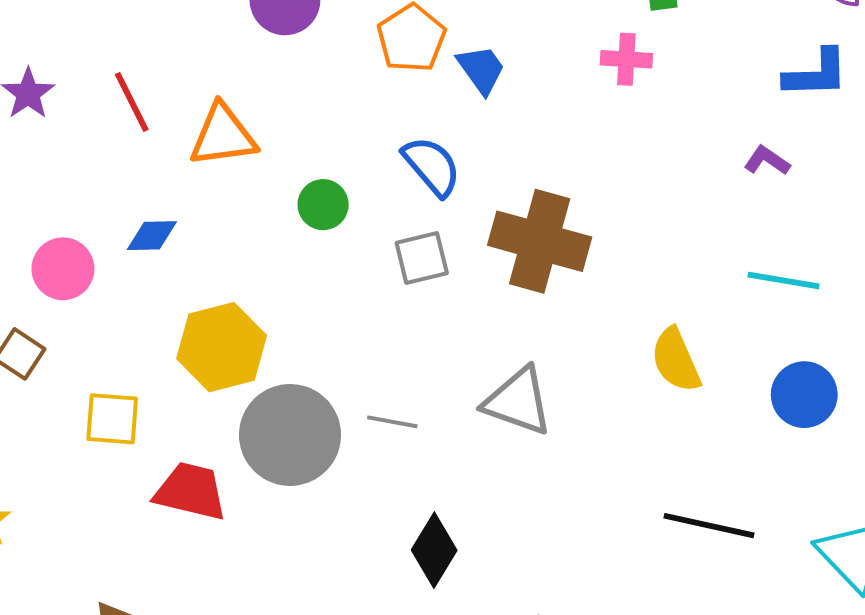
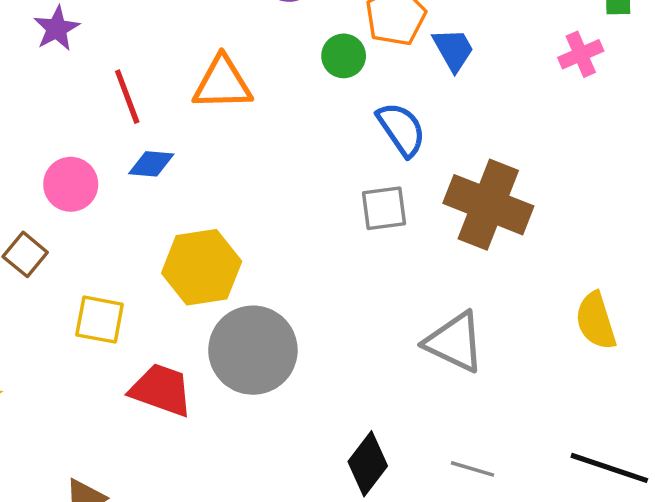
pink cross: (626, 59) -> (581, 54), turned -33
red line: (132, 102) -> (127, 97), moved
green circle: (323, 205) -> (344, 56), moved
gray line: (392, 422) -> (473, 469), moved

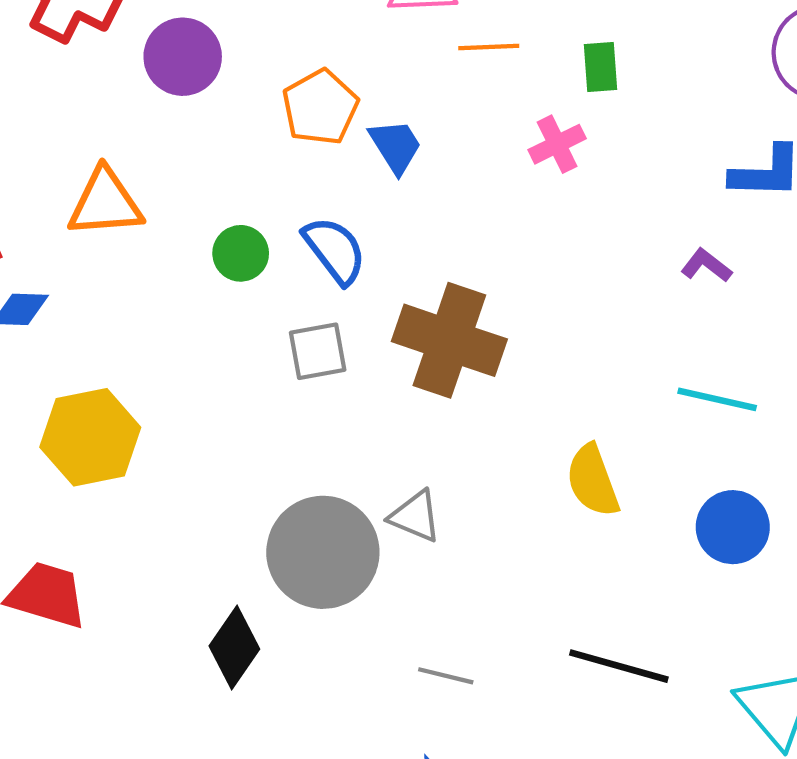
green circle: (344, 56) -> (241, 253), moved
gray triangle: (455, 342) -> (415, 516), size x0.7
gray circle: (253, 350) -> (323, 552), moved
black diamond: (368, 464) -> (234, 648), moved

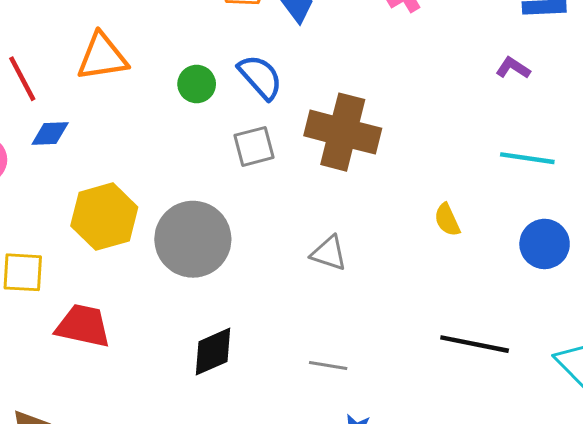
yellow semicircle: (593, 481) -> (447, 220), size x0.7
gray circle: (323, 552) -> (193, 239), moved
black diamond: (234, 648) -> (213, 352), turned 36
gray line: (446, 676) -> (328, 366), moved

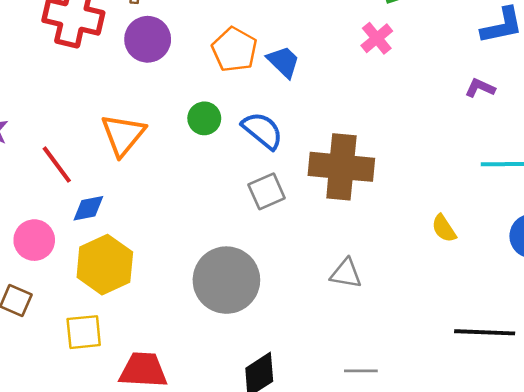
orange triangle: (102, 57) -> (123, 135), turned -33
green circle: (197, 84) -> (204, 118), moved
yellow hexagon: (104, 217) -> (105, 265), moved

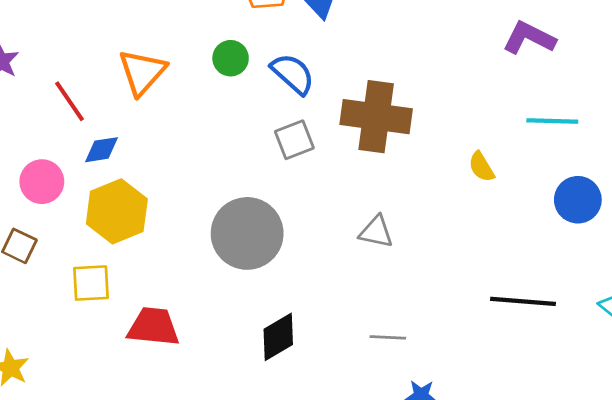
purple L-shape: (480, 88) -> (529, 38), size x1.6
yellow semicircle: (444, 228) -> (481, 167), moved

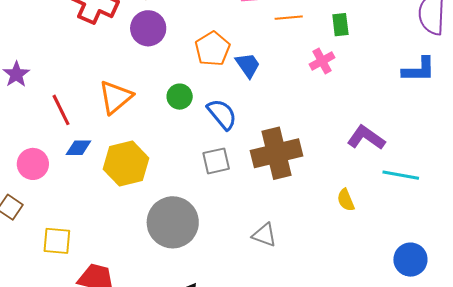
purple L-shape: (529, 38) -> (366, 138), moved
brown cross: (376, 117) -> (276, 153), turned -30
blue circle: (578, 200) -> (410, 260), moved
yellow hexagon: (117, 211) -> (126, 164), moved

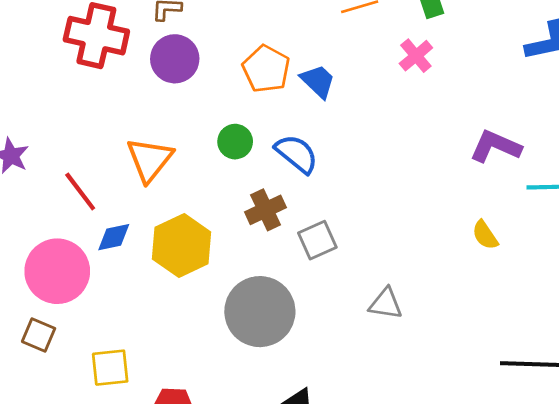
brown cross: (276, 153) -> (266, 210), moved, size x0.6
gray square: (216, 161) -> (317, 240), moved
pink circle: (33, 164) -> (57, 271), size x1.5

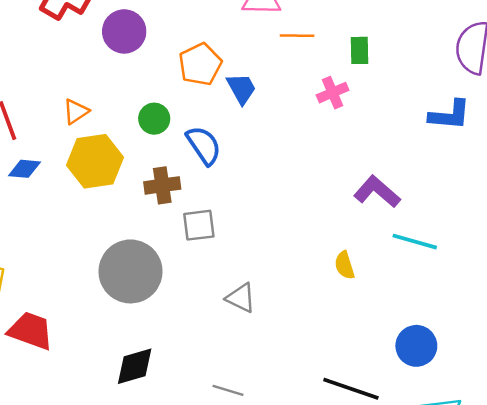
orange triangle: (150, 160) -> (76, 111), size x0.6
yellow hexagon: (182, 246) -> (95, 161), moved

